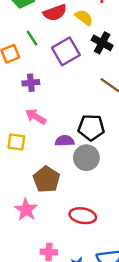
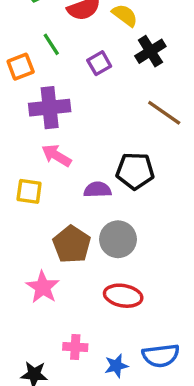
black cross: (102, 43) -> (150, 51), turned 30
purple square: (66, 51) -> (99, 63), size x0.6
purple cross: (31, 83) -> (50, 108), size x1.6
gray circle: (86, 158) -> (118, 239), moved

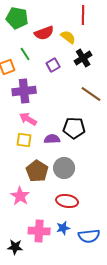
yellow square: (29, 191) -> (24, 140), moved
pink cross: (75, 347) -> (39, 231), size x1.5
blue star: (116, 366) -> (63, 228), moved

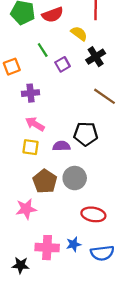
red semicircle: (44, 33) -> (53, 15), moved
green line: (25, 54) -> (43, 50), moved
purple cross: (24, 91) -> (31, 93), size x0.7
pink star: (20, 196) -> (26, 209), turned 30
red ellipse: (67, 201) -> (93, 214), moved

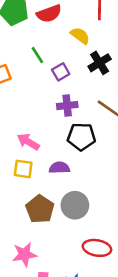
purple cross: (31, 93) -> (67, 106), moved
black pentagon: (86, 134) -> (81, 137), moved
pink star: (26, 209) -> (24, 254), moved

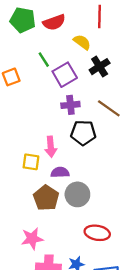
purple square: (61, 72) -> (65, 75), size x1.5
pink arrow: (28, 142) -> (51, 147), moved, turned -126
purple semicircle: (59, 168) -> (60, 172), moved

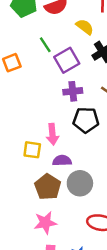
pink star: (32, 239) -> (45, 223), moved

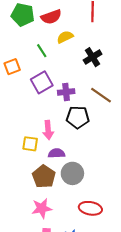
yellow semicircle: (85, 27) -> (65, 37), moved, turned -63
purple square: (67, 60) -> (42, 82), moved

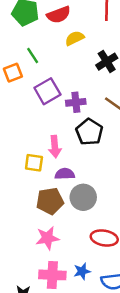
green line: (42, 51) -> (33, 55), moved
black pentagon: (78, 117) -> (89, 132), turned 30
brown pentagon: (44, 177) -> (50, 201), turned 30

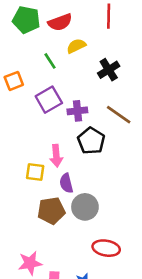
green line: (33, 55) -> (50, 61), moved
purple semicircle: (65, 174) -> (66, 183), turned -102
pink star: (47, 238) -> (30, 263), moved

